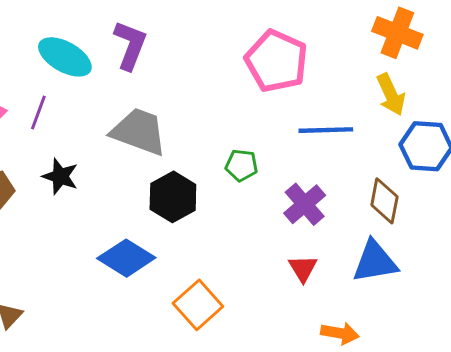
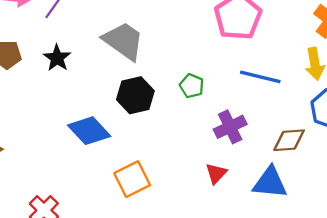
brown diamond: (384, 201) -> (289, 140), turned 60

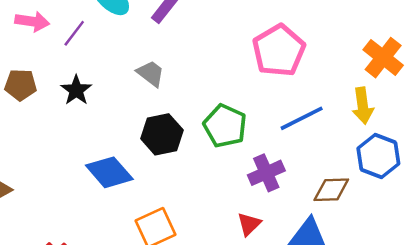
gray trapezoid: (123, 41) -> (151, 73), size x0.6
blue line: (260, 77) -> (302, 118), turned -42
green pentagon: (192, 86) -> (225, 126), size x1.6

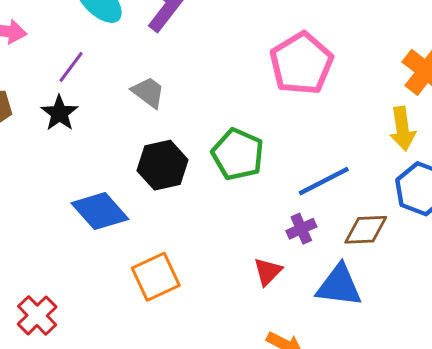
purple line: (74, 33) -> (71, 67), moved
blue line: (302, 118) -> (324, 181), moved
purple cross: (266, 173) -> (301, 229), moved, size x0.7

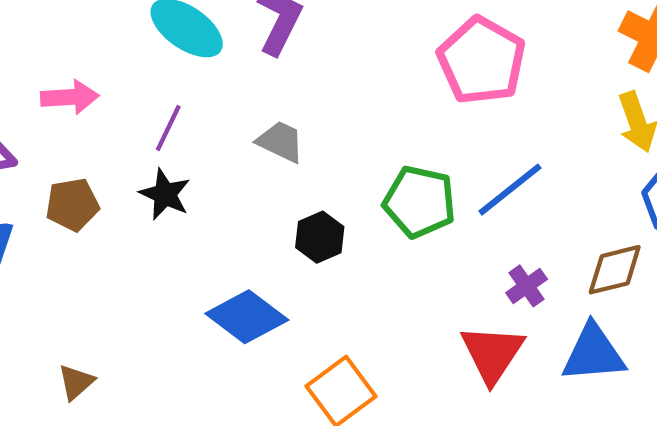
black hexagon: (163, 165) -> (320, 237), size x0.7
blue line: (324, 181) -> (510, 190), moved
red triangle: (268, 272) -> (492, 354), size x1.6

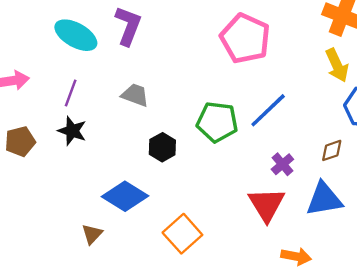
brown diamond: (615, 270) -> (332, 150), size x0.7
brown triangle: (76, 382) -> (92, 234), moved

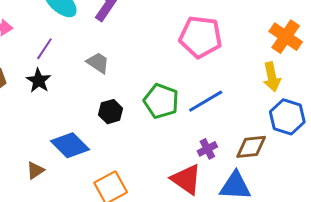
pink pentagon: (245, 38) -> (201, 37), turned -30
brown diamond: (332, 150) -> (251, 147), size x1.5
red triangle: (266, 204) -> (186, 179), turned -36

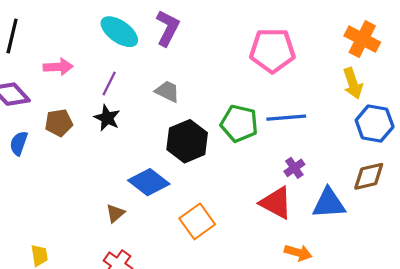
blue line: (206, 101) -> (286, 118), turned 33
black hexagon: (111, 112) -> (187, 141), size x1.6
brown diamond: (251, 147) -> (369, 176), moved

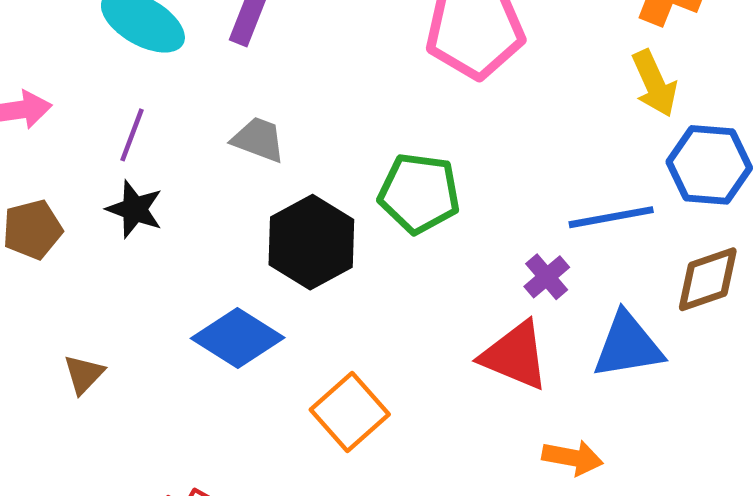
blue line: (286, 118) -> (611, 217), moved
brown triangle: (115, 213) -> (84, 374), moved

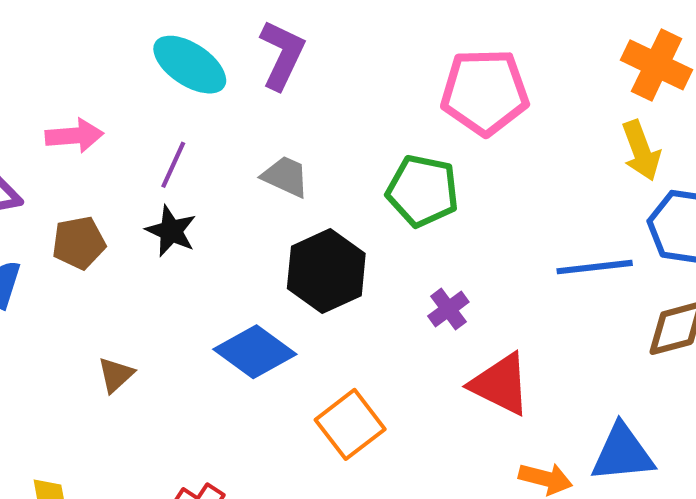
green pentagon: (419, 193) -> (423, 191), moved
purple cross: (547, 277) -> (448, 309), moved
blue triangle: (628, 346) -> (622, 453), moved

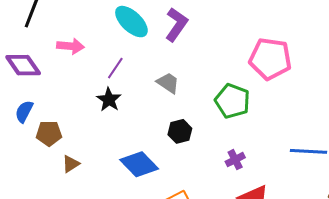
brown pentagon: (79, 243) -> (49, 133), moved
black hexagon: (326, 271) -> (180, 131), size x0.6

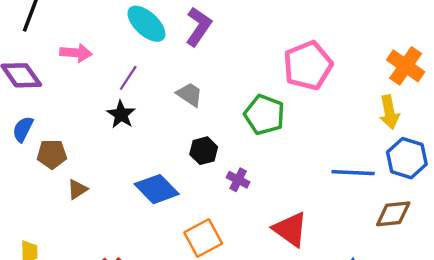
pink pentagon: (270, 59) -> (308, 65), turned -30
purple cross: (235, 160) -> (238, 180), moved, turned -36

